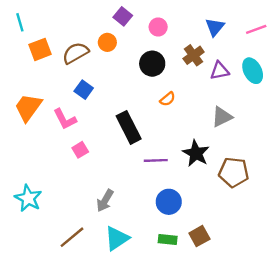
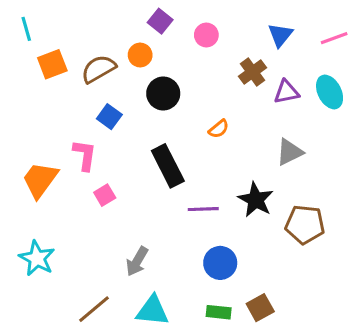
black circle: (152, 64) -> (163, 94), moved
orange trapezoid: (28, 107) -> (40, 180), moved
pink L-shape: (65, 119) -> (85, 155), turned -145
cyan triangle: (117, 238) -> (152, 311), turned 40

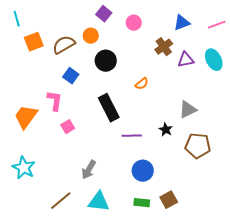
blue triangle: (280, 35) -> (182, 23), turned 30
gray triangle: (289, 152) -> (188, 110), moved
black star: (256, 200) -> (166, 130), size x0.6

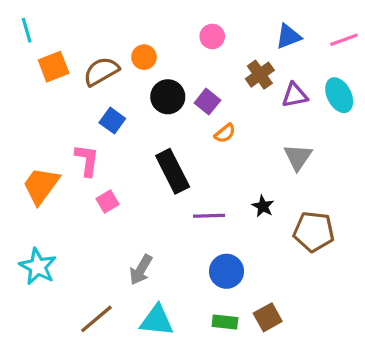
purple square: (104, 14) -> (207, 102), moved
gray triangle: (188, 110) -> (298, 157), moved, turned -30

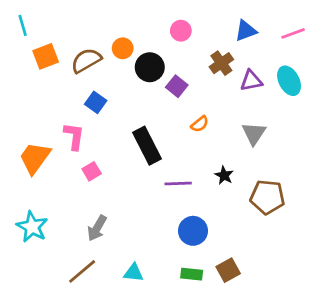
black circle: (168, 97) -> (150, 67), moved
orange semicircle: (225, 133) -> (200, 124), moved
gray arrow: (141, 270) -> (97, 228), moved
cyan triangle: (157, 320) -> (133, 273), size x0.7

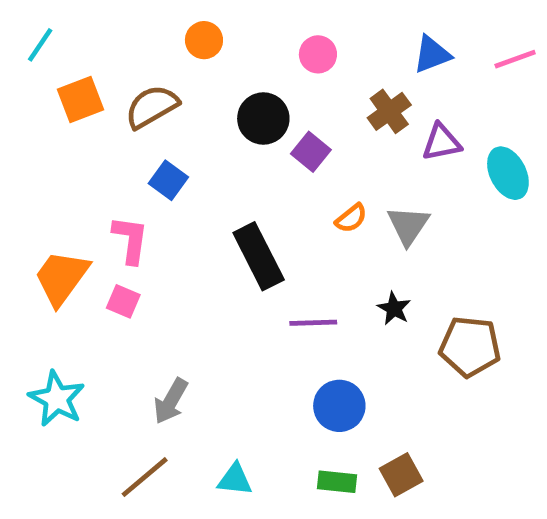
cyan line: (23, 25) -> (40, 45), turned 50
orange circle: (123, 48) -> (204, 40), moved
cyan ellipse: (289, 81) -> (508, 173), moved
gray triangle: (254, 133) -> (408, 225), moved
pink square: (92, 171) -> (123, 301), moved, turned -36

